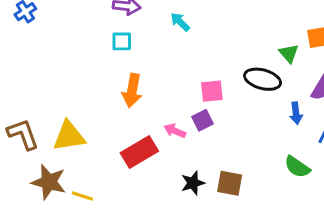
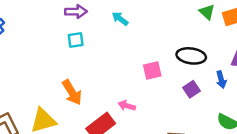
green triangle: (289, 53) -> (207, 12), moved
orange arrow: (132, 91) -> (72, 92), moved, turned -35
purple square: (202, 120) -> (191, 89), moved

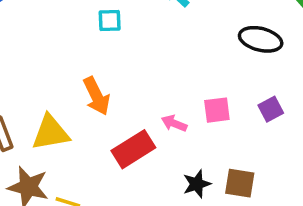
black ellipse: (191, 56) -> (261, 39), moved
pink square: (152, 70) -> (217, 110), moved

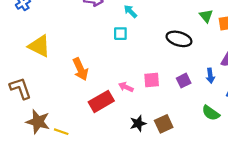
cyan square: (110, 20) -> (120, 34), moved
yellow triangle: (51, 133) -> (39, 46), moved, turned 35
brown square: (240, 183) -> (164, 124), turned -36

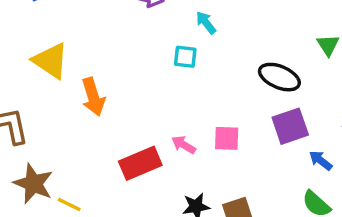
orange arrow: (80, 69) -> (93, 97), moved
blue arrow: (210, 76) -> (321, 160), moved, turned 128
purple square: (184, 81) -> (290, 126), moved, size x1.5

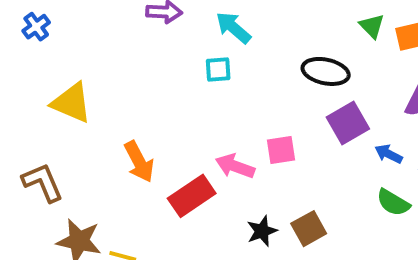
cyan arrow: (206, 23) -> (233, 28), size x1.4
orange arrow: (93, 97) -> (139, 162), moved
pink arrow: (183, 145) -> (235, 166), size x1.4

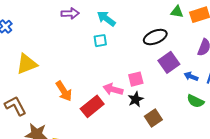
green triangle: (372, 26) -> (177, 12), turned -32
black ellipse: (326, 71) -> (155, 37), turned -30
yellow triangle: (72, 103) -> (27, 64), turned -40
black star: (262, 231) -> (136, 99), moved

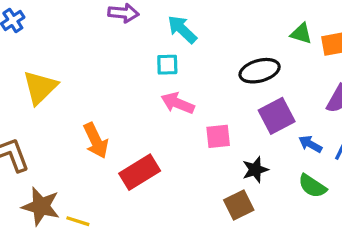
yellow triangle: (27, 64) -> (40, 87), turned -30
pink arrow: (113, 89) -> (178, 103), moved
black star: (136, 99) -> (255, 170), moved

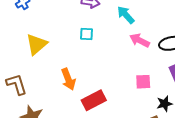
cyan square: (167, 65) -> (86, 34), moved
pink arrow: (178, 103) -> (140, 40), moved

